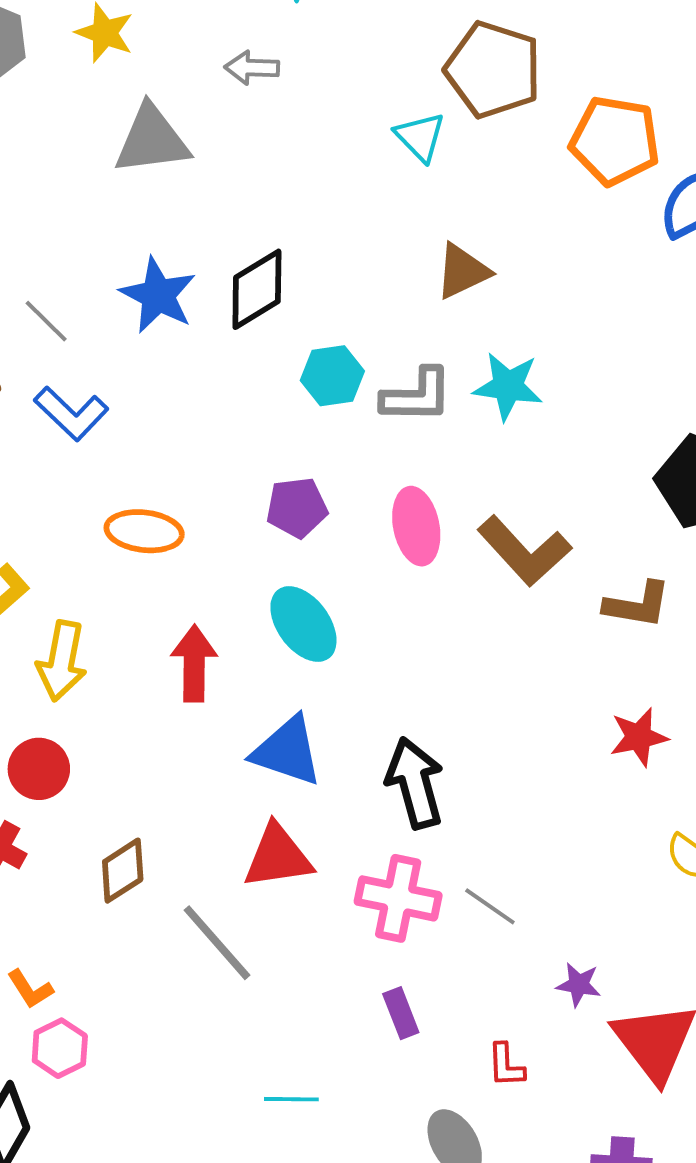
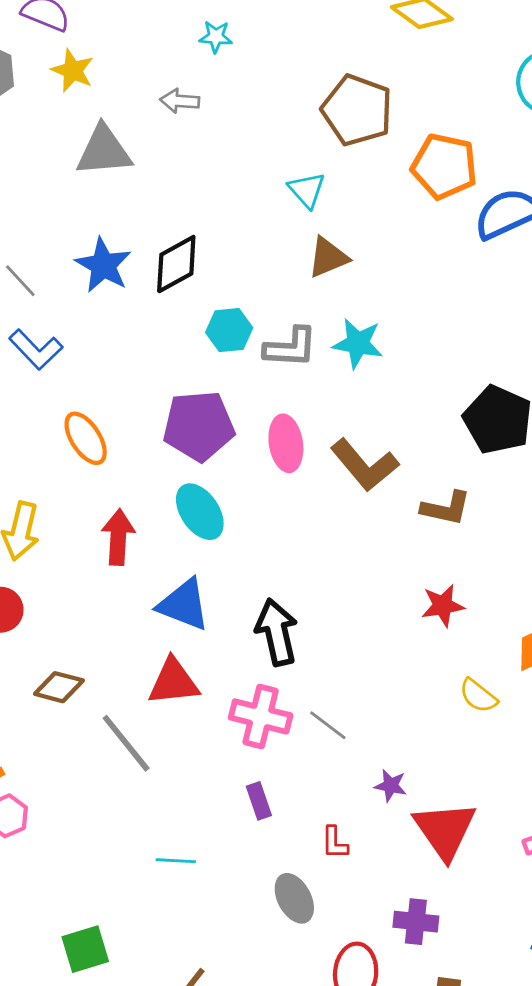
cyan triangle: (420, 137) -> (307, 190), moved
purple pentagon: (297, 508) -> (199, 426), size x1.6
orange ellipse: (144, 531) -> (86, 438), turned 48
brown diamond: (123, 871) -> (59, 687), turned 45

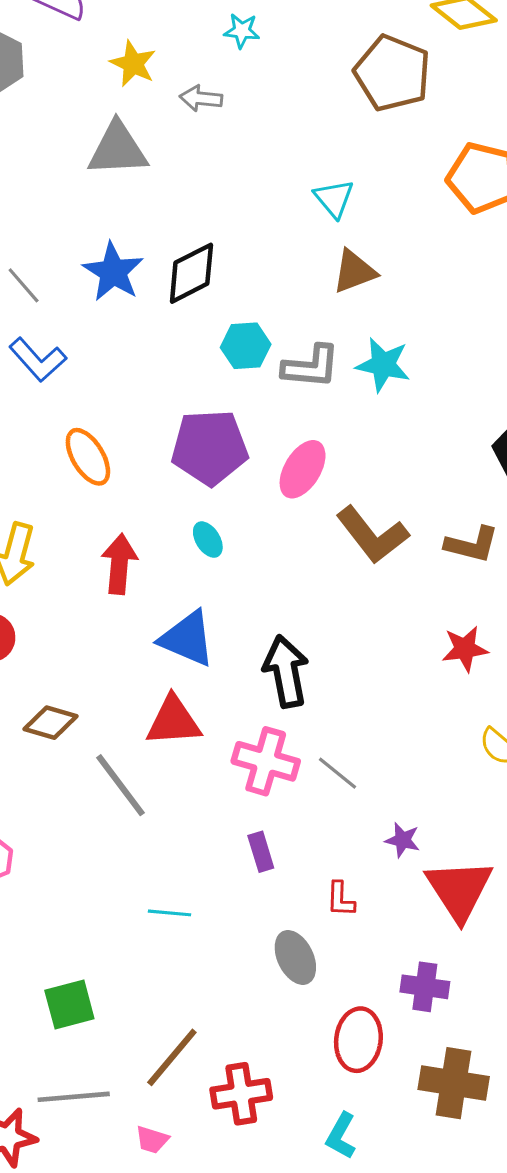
yellow star: (73, 71) -> (133, 64), moved
brown pentagon: (357, 110) -> (392, 73), moved
pink ellipse: (286, 443) -> (303, 469), turned 38
brown L-shape: (365, 465) -> (372, 535), moved
cyan ellipse: (200, 512) -> (208, 540), size x0.6

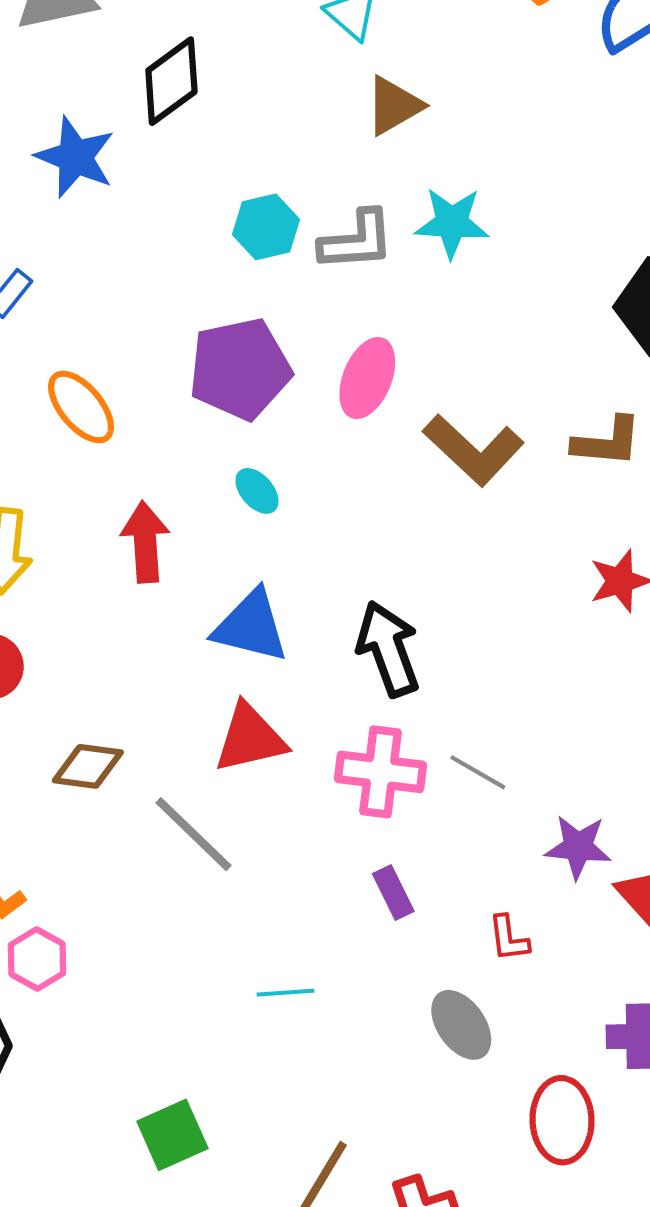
black diamond: (191, 273) -> (171, 81), moved
purple star: (403, 840) -> (578, 847), size x1.4

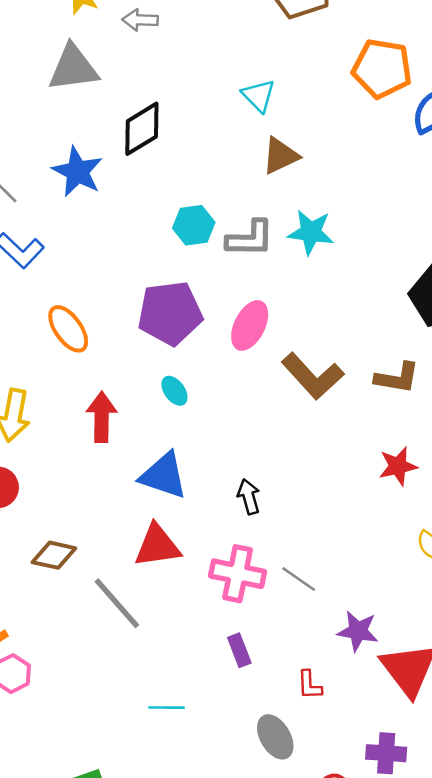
black arrow: (388, 649) -> (249, 497), size x0.6

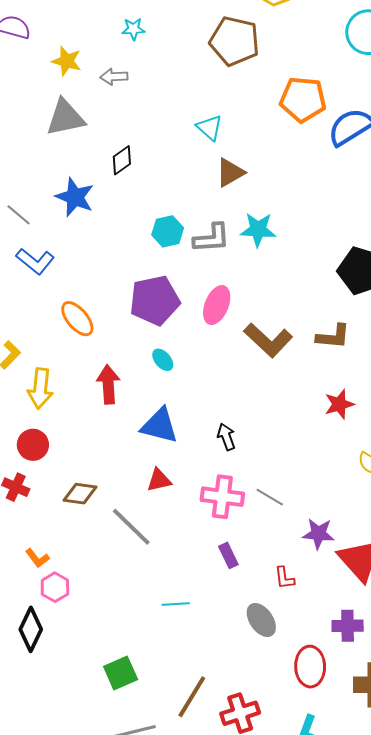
black diamond: (142, 129) -> (122, 160), size x0.7
red triangle: (157, 546) -> (159, 480), size x0.7

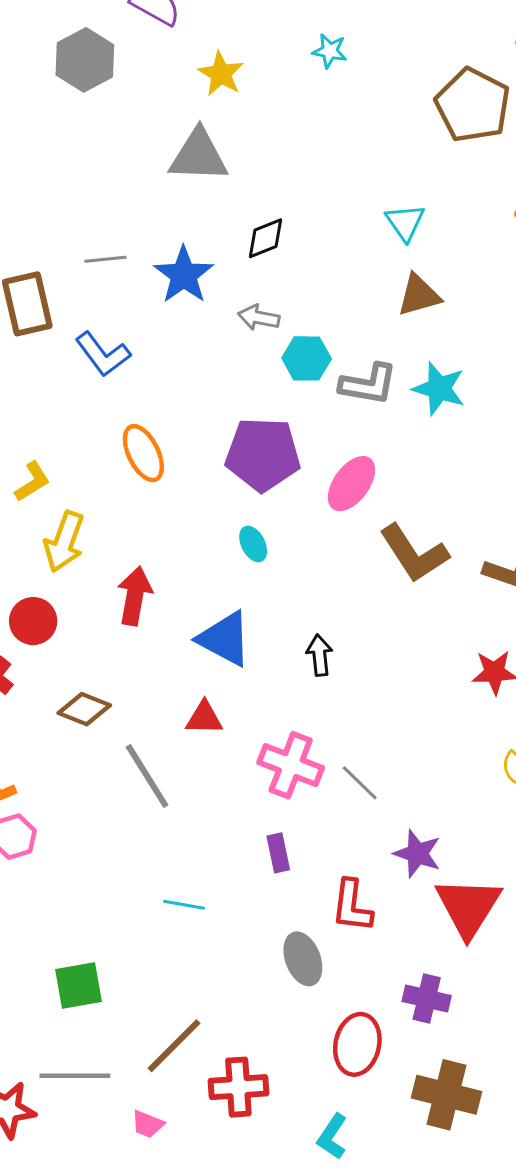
gray arrow: (114, 77) -> (259, 318), moved
gray line: (19, 215) -> (105, 259), moved, turned -60
red arrow: (108, 384) -> (135, 596), moved
black arrow: (226, 437) -> (320, 655), moved
red L-shape: (284, 578) -> (352, 906), size x1.5

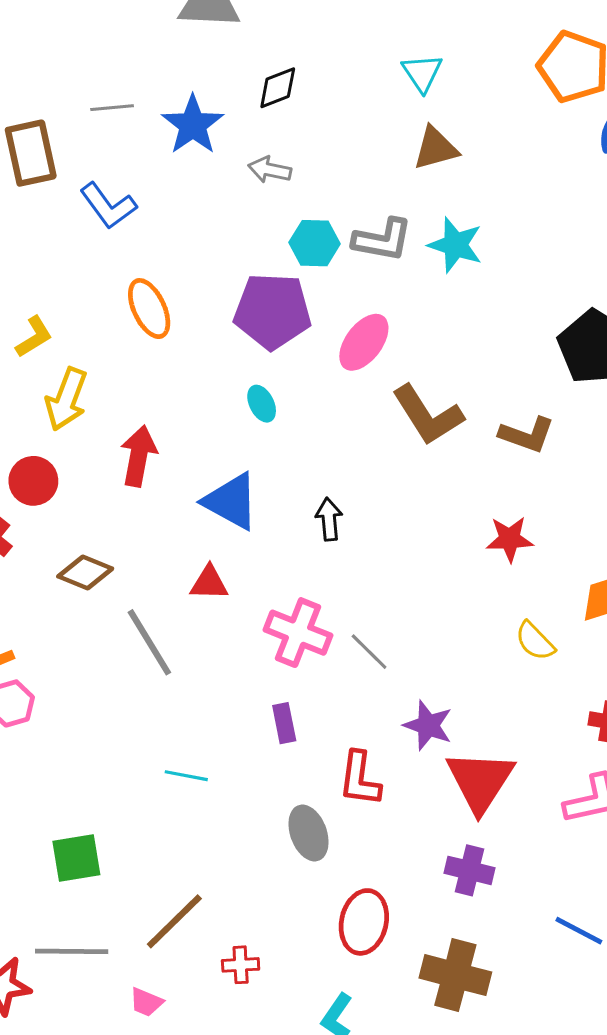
cyan hexagon: (307, 358) -> (315, 243), moved
purple cross: (427, 999) -> (470, 870), moved
red cross: (238, 1087) -> (241, 965), size x0.6

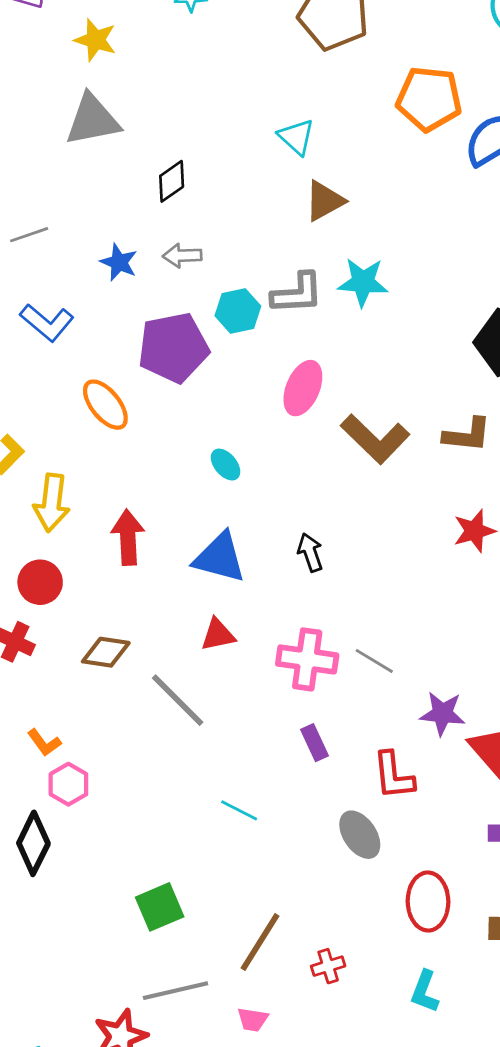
blue star: (193, 125) -> (119, 262), moved, size x0.7
purple pentagon: (273, 311) -> (173, 348), moved
cyan line: (186, 776) -> (239, 810), turned 30

